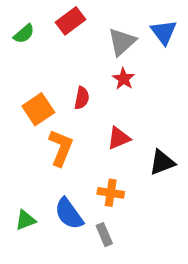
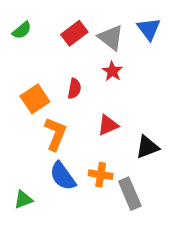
red rectangle: (70, 21) -> (74, 33), moved
gray triangle: (122, 42) -> (111, 38), turned -40
blue semicircle: (69, 214) -> (63, 176), moved
gray rectangle: (104, 235) -> (130, 194), moved, size x1.5

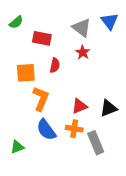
red rectangle: (74, 33) -> (42, 38), moved, turned 48
orange square: (35, 99) -> (26, 73), turned 30
red triangle: (108, 125) -> (80, 106), moved

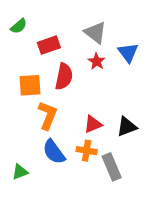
blue triangle: (110, 21) -> (128, 53), moved
red rectangle: (42, 38) -> (49, 45), turned -30
red semicircle: (55, 65) -> (64, 76), size x1.5

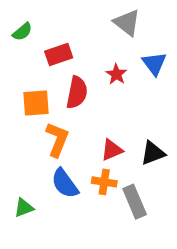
gray triangle: (95, 32) -> (127, 23), moved

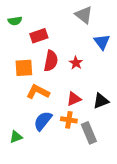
green semicircle: (22, 32) -> (15, 21), turned 32
red star: (116, 74) -> (76, 63), moved
orange L-shape: (57, 139) -> (38, 92), turned -85
blue semicircle: (65, 183) -> (43, 121), turned 75

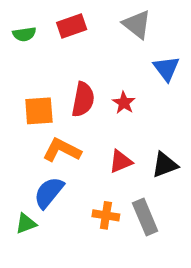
red rectangle: (39, 36) -> (72, 26), moved
orange cross: (69, 120) -> (106, 215), moved
blue semicircle: (43, 121) -> (49, 193), moved

